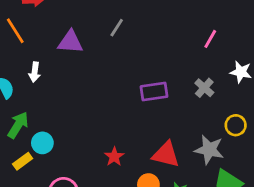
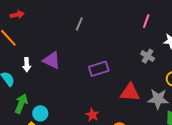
purple triangle: (70, 42) -> (52, 60), moved, turned 30
purple rectangle: (154, 92) -> (99, 69), moved
red triangle: (166, 154) -> (130, 92), moved

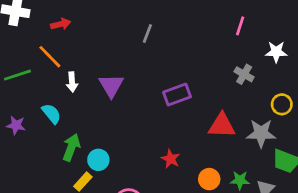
purple triangle: (52, 60) -> (111, 85), turned 36
white arrow: (27, 65) -> (72, 82), moved

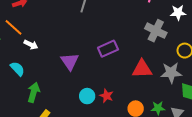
gray cross: (244, 74) -> (156, 31), size x1.5
white arrow: (72, 82) -> (31, 45), turned -56
purple triangle: (111, 85) -> (70, 61), moved
cyan circle: (98, 160) -> (87, 96), moved

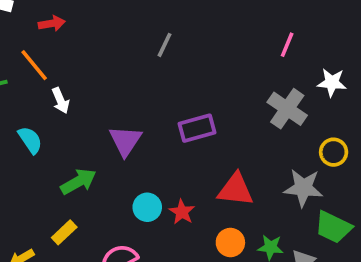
white arrow: (31, 45) -> (61, 101), turned 32
red triangle: (142, 69) -> (236, 190), moved
green arrow: (34, 92) -> (78, 182), moved, turned 36

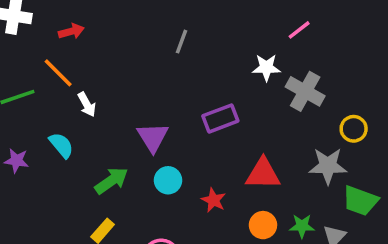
pink line: (287, 45) -> (299, 30), turned 35
white star: (332, 83) -> (266, 68), moved
cyan circle: (147, 207) -> (168, 180), moved

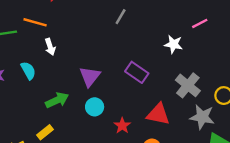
orange line: (58, 73) -> (35, 22), turned -40
gray cross: (305, 91) -> (188, 85), moved
purple rectangle: (220, 118) -> (137, 72), turned 45

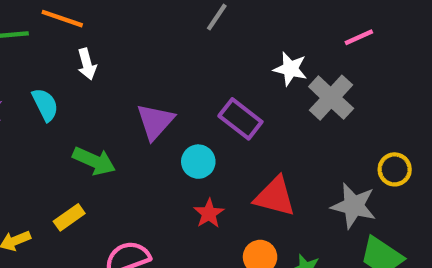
white star: (173, 44) -> (290, 69), moved
gray cross: (188, 85) -> (331, 98), moved
green arrow: (57, 100) -> (94, 161), turned 45
cyan circle: (95, 107) -> (198, 162), moved

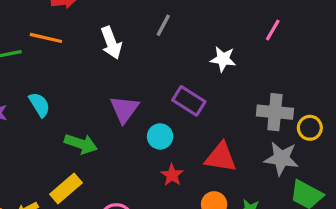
pink line: (359, 37) -> (273, 30), turned -30
white arrow: (87, 64) -> (111, 43), moved, size x1.4
gray cross: (331, 98) -> (275, 112), moved, turned -32
yellow rectangle: (69, 217) -> (66, 189), size x1.4

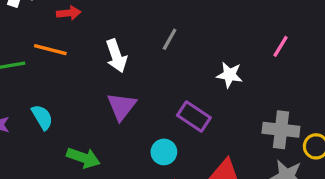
purple triangle: (124, 109) -> (122, 106), moved

